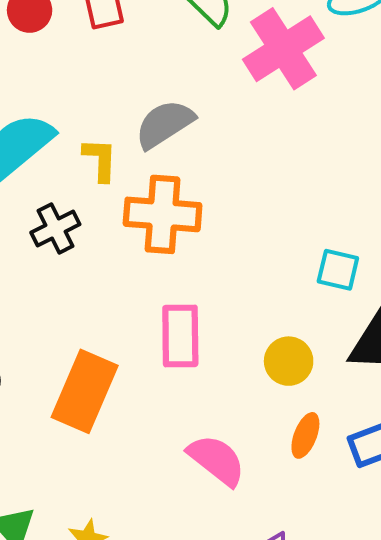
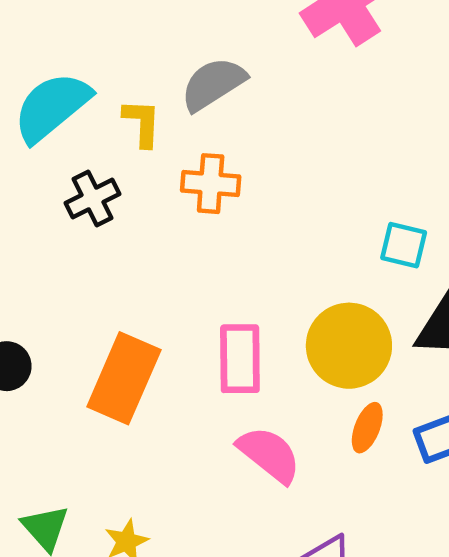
orange cross: (163, 214) -> (211, 184), size x0.7
pink rectangle: (180, 336) -> (240, 359), moved
yellow circle: (289, 361) -> (349, 346), size x1.6

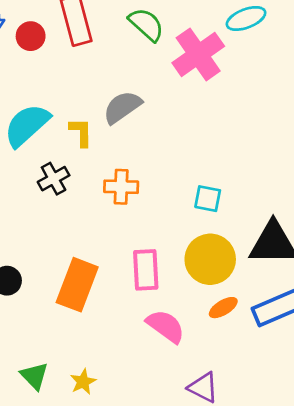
orange cross: (211, 184) -> (121, 187), moved
cyan square: (404, 245) -> (208, 199), moved
orange ellipse: (367, 428) -> (223, 308), turned 40

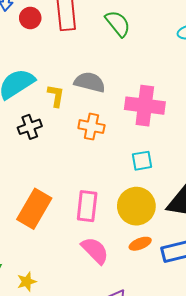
pink cross: (198, 54) -> (145, 106), moved, turned 33
gray semicircle: (122, 107) -> (90, 82), turned 40
orange cross: (121, 187) -> (91, 127), moved
cyan square: (208, 199) -> (142, 161), turned -30

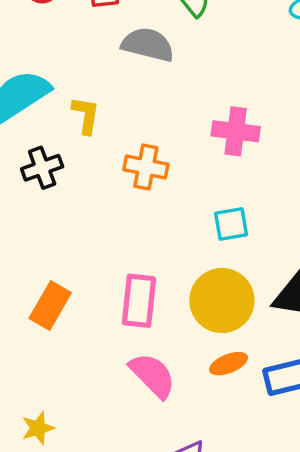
gray semicircle: (90, 82) -> (148, 45), moved
pink cross: (145, 106) -> (236, 131), size x0.7
orange rectangle: (34, 209) -> (50, 305), size x0.7

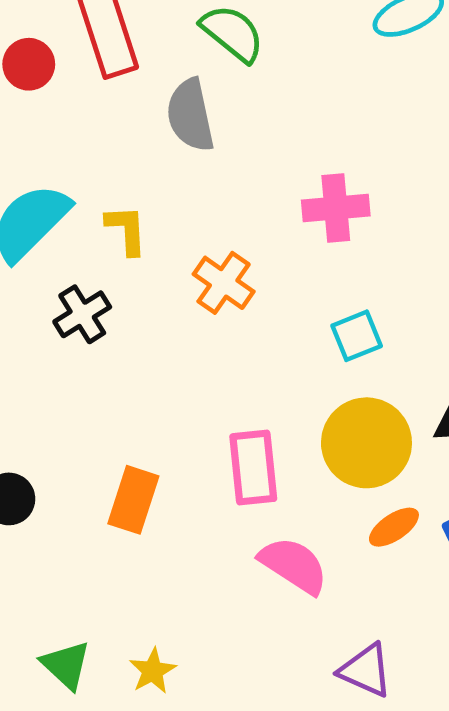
gray semicircle: (148, 45) -> (190, 115), turned -104
orange cross: (146, 167) -> (224, 283), turned 36

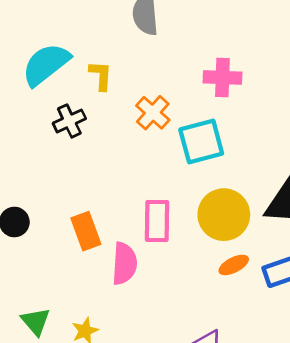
cyan square: (357, 336) -> (201, 141), moved, size x1.6
orange rectangle: (133, 500) -> (86, 231), turned -45
pink semicircle: (294, 565) -> (124, 264), moved, turned 54

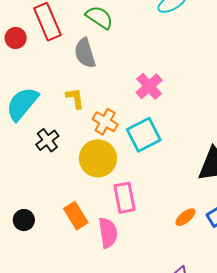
yellow L-shape: (101, 75) -> (75, 98), moved
pink cross: (222, 77) -> (149, 86), turned -32
yellow circle: (224, 215) -> (98, 158), moved

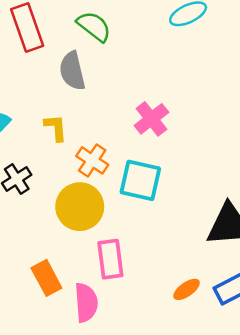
cyan square: (144, 135) -> (140, 180), turned 36

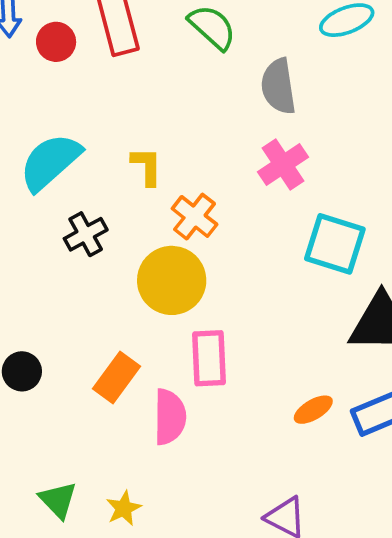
gray semicircle: (72, 71) -> (278, 86), moved
cyan square: (140, 180) -> (335, 244), moved
orange rectangle: (46, 278) -> (117, 377), turned 60

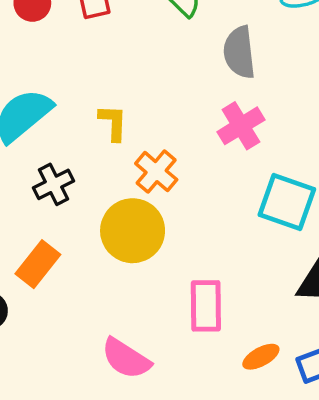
pink rectangle: (209, 358) -> (206, 306), moved
orange rectangle: (117, 377) -> (38, 264), moved
pink semicircle: (170, 417) -> (126, 359), turned 120

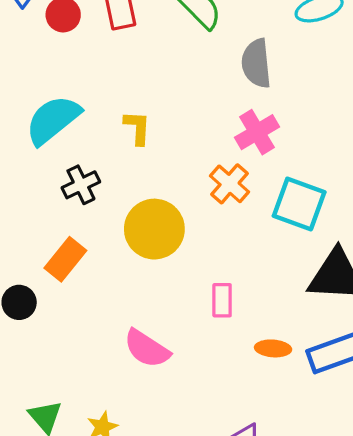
orange cross: (156, 172) -> (230, 184), moved
pink rectangle: (206, 306) -> (222, 300), size x0.7
orange ellipse: (261, 357) -> (273, 348), turned 32

